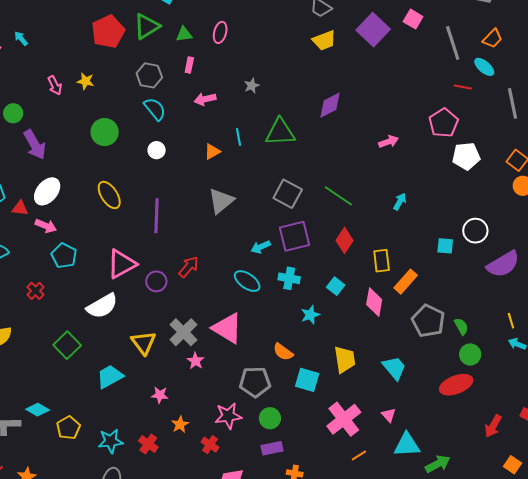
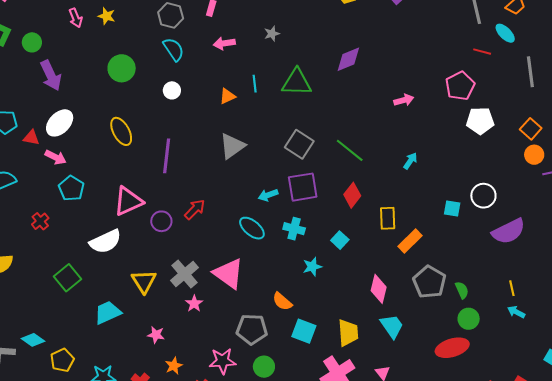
pink diamond: (374, 302) -> (379, 289), moved
yellow trapezoid: (345, 360) -> (348, 333), moved

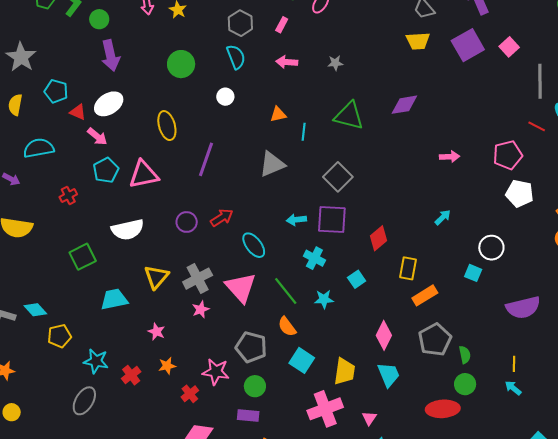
cyan line: (255, 84) -> (304, 132), moved
green line: (350, 150) -> (286, 291), moved
white circle: (483, 196) -> (491, 248), moved
pink triangle: (128, 201) -> (144, 174), moved
cyan ellipse: (252, 228) -> (254, 245), moved

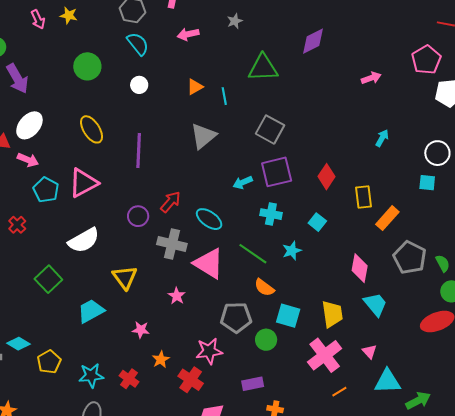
gray cross: (198, 279) -> (172, 244), moved, turned -32
green circle: (255, 386) -> (266, 340), moved
red cross: (190, 394) -> (191, 380), size x1.4

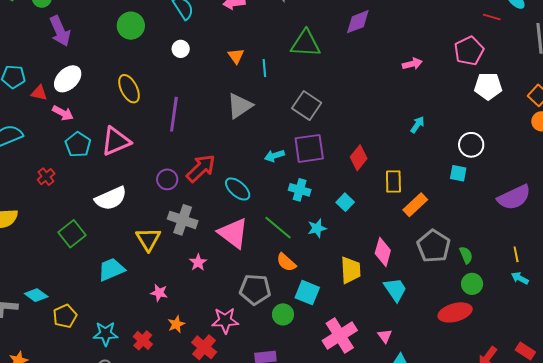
orange triangle: (195, 87) -> (236, 56), turned -42
red arrow: (171, 202) -> (201, 168), size x1.4
gray cross: (172, 244) -> (183, 220), moved
yellow trapezoid: (332, 314) -> (350, 270), moved

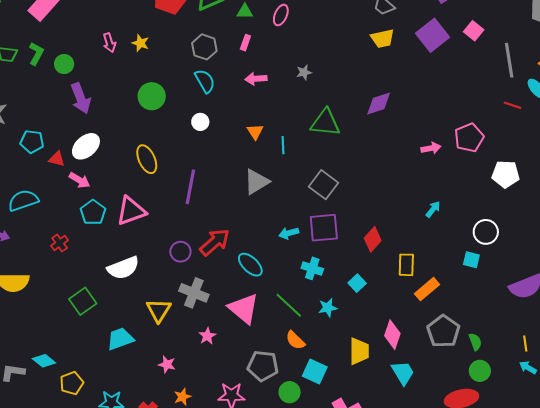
pink pentagon: (469, 51) -> (469, 138), moved

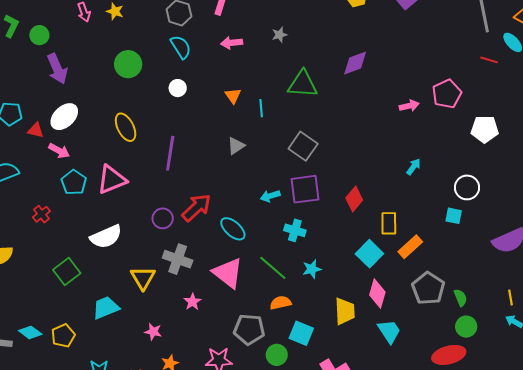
gray triangle: (256, 182) -> (236, 146), size x0.7
cyan square: (357, 283) -> (369, 254), moved, size x1.5
orange semicircle: (295, 340) -> (281, 303), turned 125
yellow pentagon: (72, 383) -> (63, 336), moved

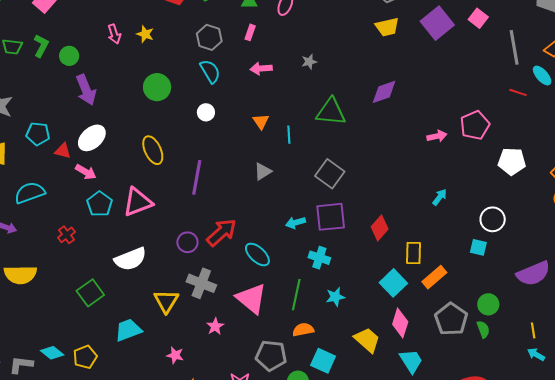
green line: (273, 268) -> (296, 295), turned 60
yellow trapezoid: (345, 311) -> (367, 340), turned -48
green circle: (466, 327) -> (488, 304), moved

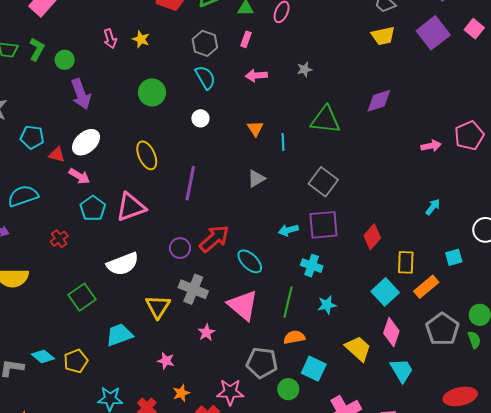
cyan square: (478, 247) -> (454, 257), moved, turned -30

